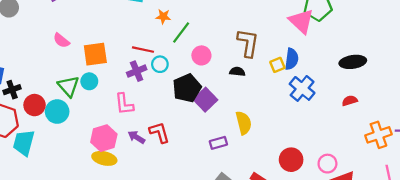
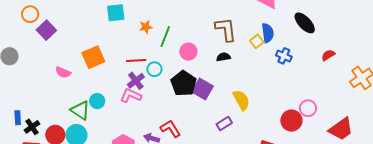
orange square: (95, 54) -> (93, 57), moved
black ellipse: (353, 62) -> (305, 23), moved, turned 70
blue cross: (302, 88) -> (284, 56), size x0.7
pink L-shape: (124, 104) -> (131, 96), moved, turned 135
pink circle: (327, 164) -> (308, 108), moved

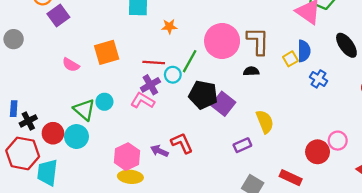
green line: (165, 36) -> (190, 61), moved
pink circle: (188, 52) -> (222, 41), moved, size x1.8
black pentagon: (184, 83) -> (203, 95), turned -30

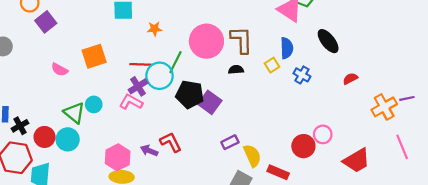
yellow square: (290, 59) -> (272, 65), moved
cyan circle: (173, 75) -> (160, 76), size x1.6
yellow semicircle: (265, 122) -> (252, 156), moved

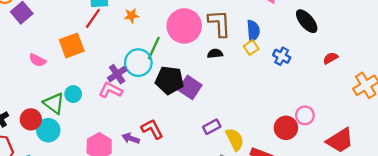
blue semicircle: (287, 48) -> (253, 31), moved
red line: (140, 64) -> (93, 18), moved, turned -55
red circle: (45, 137) -> (31, 119), moved

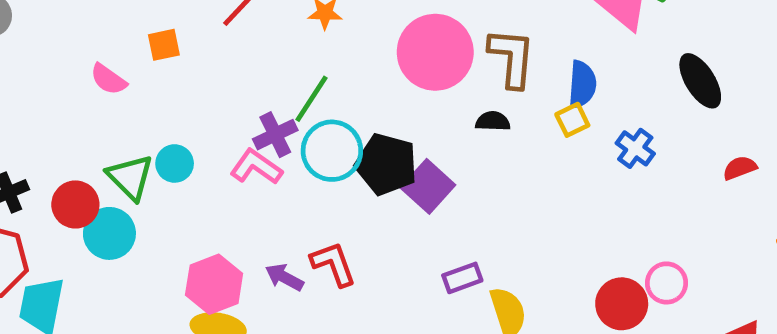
orange square: (72, 45) -> (164, 45), moved, size x0.6
green line: (154, 48) -> (312, 99), moved
cyan circle: (138, 63) -> (332, 151), moved

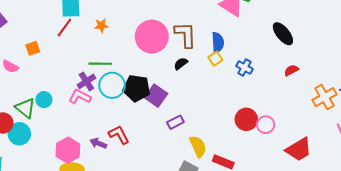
black ellipse: (700, 81) -> (283, 34), moved
green line: (312, 99) -> (100, 64), turned 65
black semicircle: (493, 121) -> (181, 64), turned -32
purple rectangle: (462, 278) -> (175, 122), moved
red circle: (622, 304) -> (246, 119), moved

